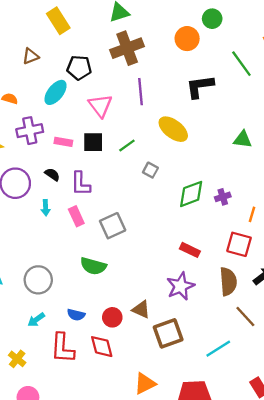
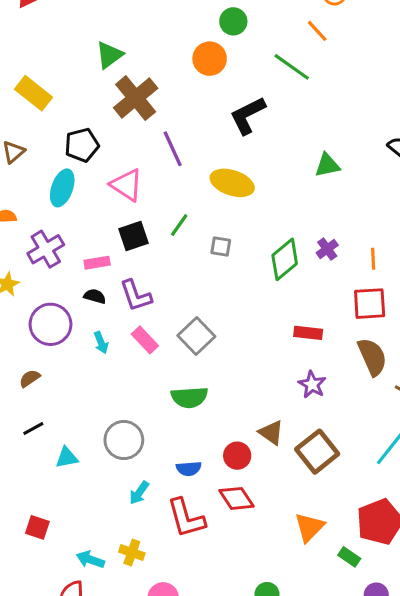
pink rectangle: (63, 142) -> (97, 263), moved
purple star: (180, 286) -> (312, 384), size x0.7
brown triangle: (141, 309) -> (271, 432), turned 30

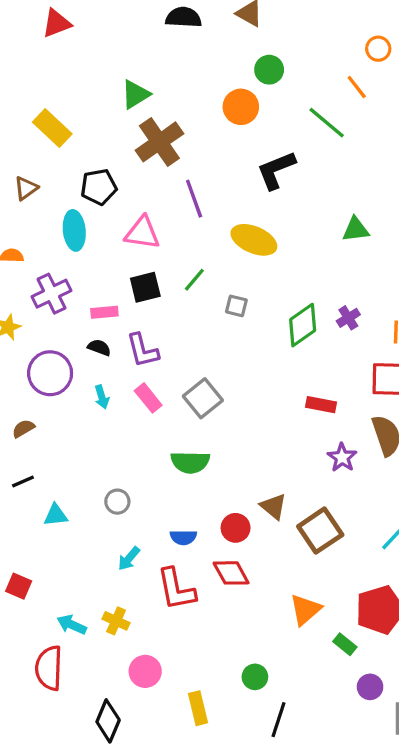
pink triangle: (127, 185) -> (142, 233), turned -30
cyan ellipse: (62, 188) -> (74, 230), turned -30
purple star: (312, 384) -> (342, 457), moved
gray circle: (124, 440) -> (117, 502), size x0.6

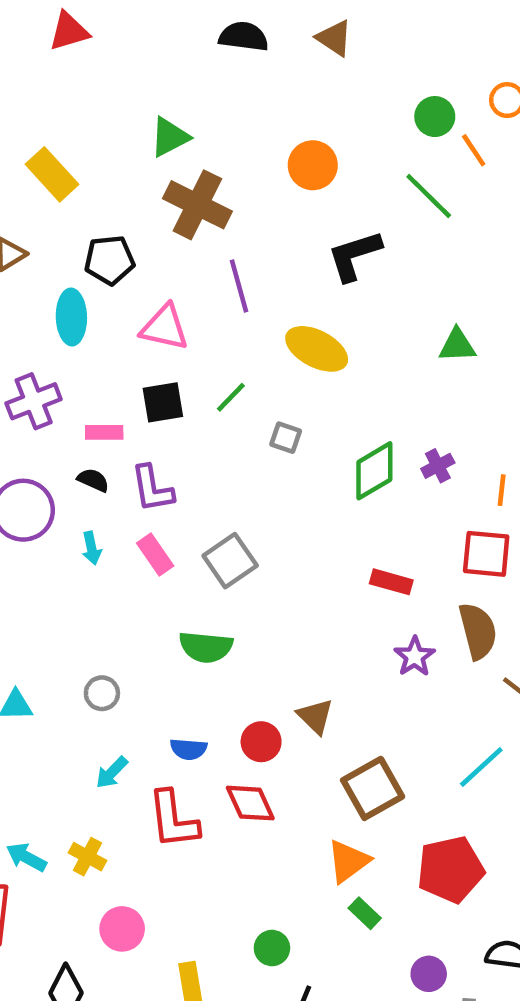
green circle: (269, 70) -> (435, 117), moved
brown cross: (159, 142) -> (197, 205), turned -33
brown square: (320, 531) -> (373, 788), moved
green rectangle: (345, 644) -> (365, 913), moved

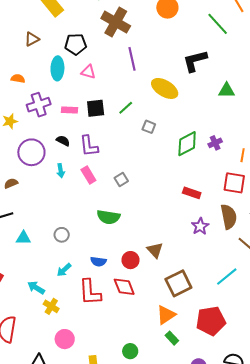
black L-shape: (354, 256) -> (195, 61), moved
pink triangle: (164, 328) -> (88, 72), moved, size x0.7
pink rectangle: (104, 432) -> (69, 110), moved
gray square: (230, 561) -> (121, 180), size x0.6
cyan arrow: (26, 857) -> (36, 288), moved

